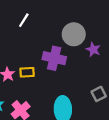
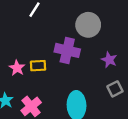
purple star: (93, 49) -> (109, 60), moved

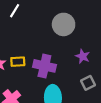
purple cross: (67, 50) -> (44, 66), moved

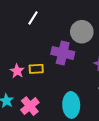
purple cross: (44, 66) -> (63, 53), moved

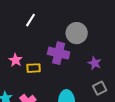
pink star: (17, 71) -> (16, 60), moved

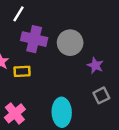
gray circle: (77, 33) -> (70, 43), moved
purple cross: (59, 53) -> (34, 39), moved

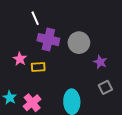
white line: (19, 14) -> (35, 18), turned -56

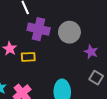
gray square: (105, 87) -> (96, 78), turned -32

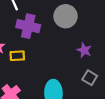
gray circle: (69, 32) -> (66, 16), moved

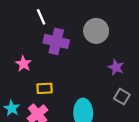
yellow rectangle: (17, 56) -> (45, 88), moved

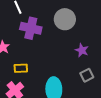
gray square: (122, 97) -> (87, 75), turned 32

